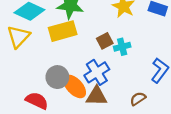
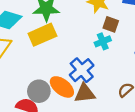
brown square: (105, 41) -> (111, 24), moved, turned -35
gray circle: (57, 77) -> (39, 91), moved

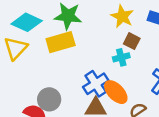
orange ellipse: (62, 87) -> (116, 92), moved

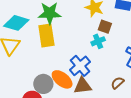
yellow rectangle: (61, 42) -> (46, 36), turned -75
orange ellipse: (116, 92) -> (62, 79), moved

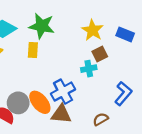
brown square: (105, 27) -> (100, 54), turned 32
yellow rectangle: (46, 36) -> (33, 50), size x0.6

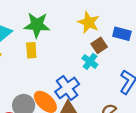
blue rectangle: (125, 34) -> (122, 34), moved
cyan cross: (89, 69) -> (90, 61), turned -35

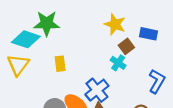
green star: (37, 25) -> (47, 23), moved
yellow rectangle: (31, 50) -> (60, 64), moved

